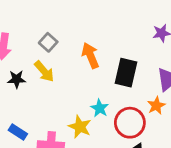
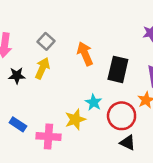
yellow arrow: (44, 71) -> (42, 68), turned -115
yellow star: (80, 127) -> (75, 119), turned 30

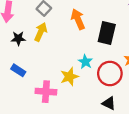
blue rectangle: (18, 124) -> (18, 70), moved
black triangle: (128, 143) -> (109, 103), moved

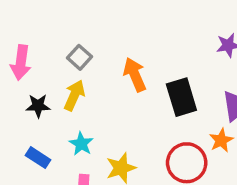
black rectangle: (107, 33) -> (181, 97), turned -30
cyan star: (85, 62) -> (81, 144), moved

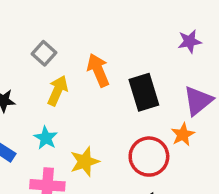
yellow arrow: (74, 95) -> (58, 91), moved

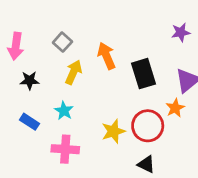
yellow star: (85, 162) -> (113, 131), moved

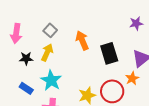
yellow arrow: (73, 72) -> (47, 52), moved
cyan star: (64, 111) -> (51, 80), size x1.5

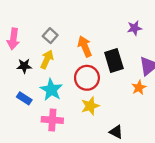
purple star: (136, 23) -> (135, 28), moved
red circle: (112, 91) -> (87, 78), moved

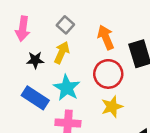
blue rectangle: (24, 98) -> (35, 98), size x1.5

